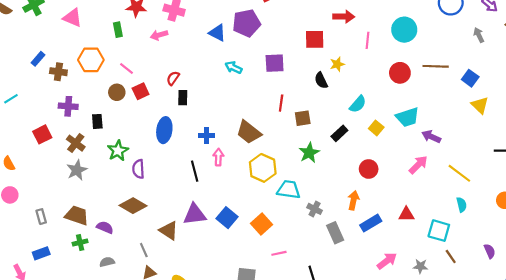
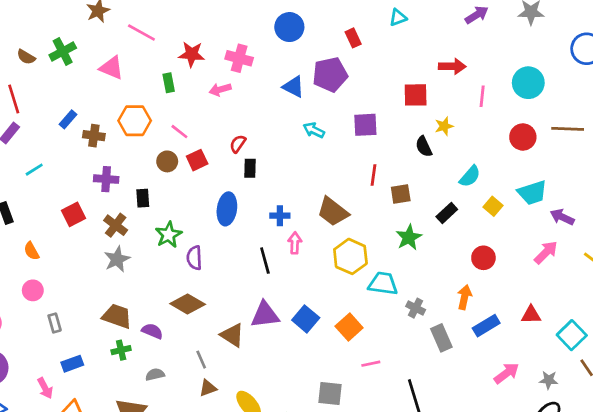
gray rectangle: (41, 217) -> (55, 323), moved
cyan square: (439, 231) -> (572, 335), turned 30

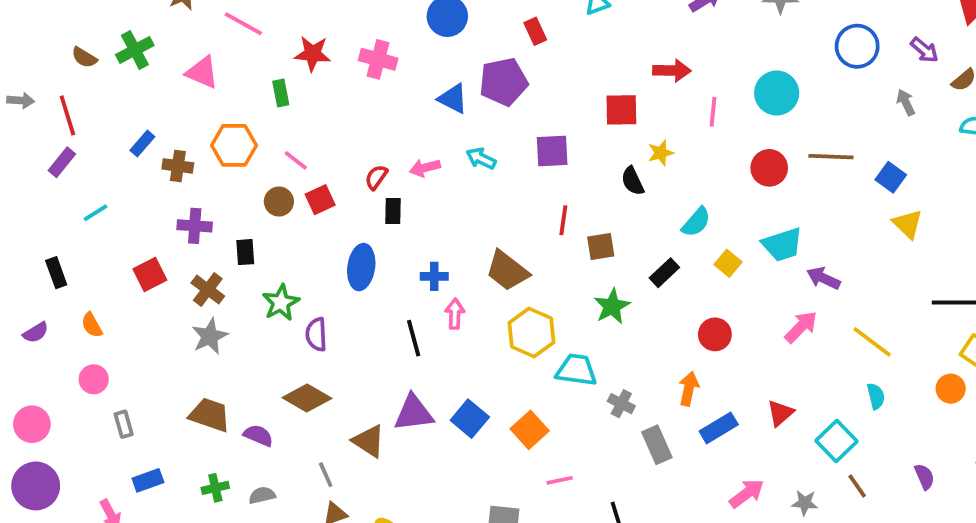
pink arrow: (220, 89) -> (425, 168), moved
red triangle: (531, 315) -> (780, 413), turned -40
green cross: (121, 350) -> (215, 488), moved

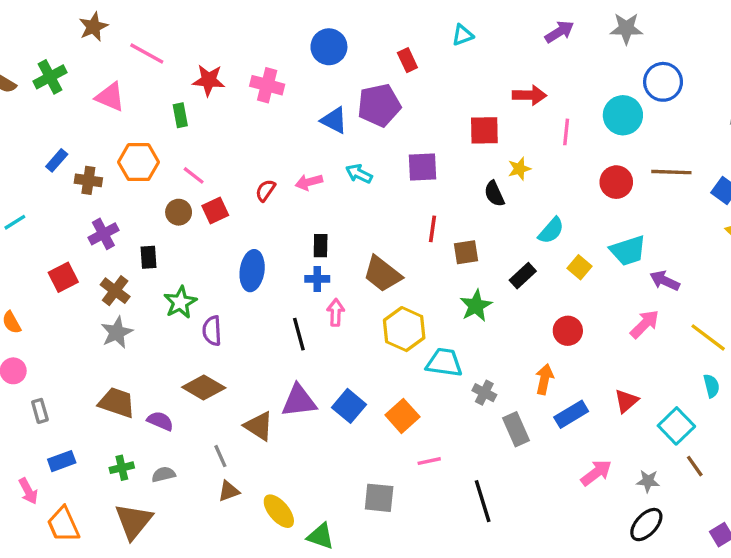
blue circle: (857, 46) -> (663, 82), moved
black rectangle: (393, 211) -> (321, 246), moved
purple cross: (195, 226) -> (103, 234), turned -32

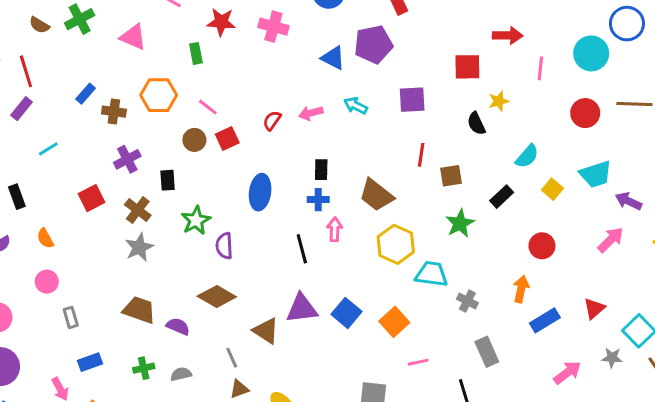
gray rectangle: (516, 429) -> (487, 352), moved
gray star: (648, 481) -> (612, 358), moved

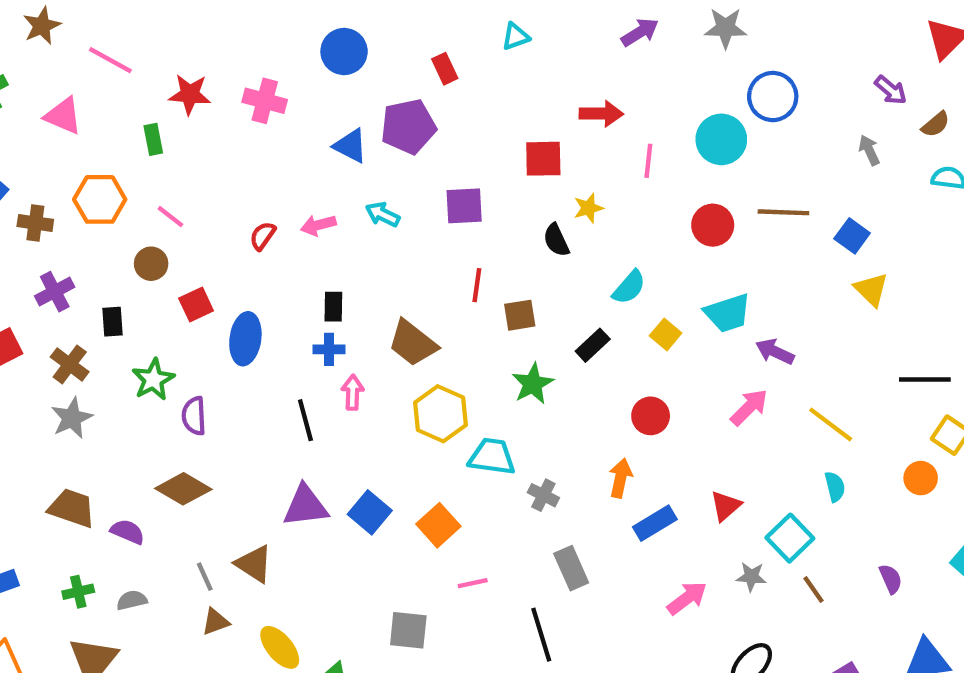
red square: (227, 138) -> (196, 304), moved
brown triangle: (266, 331) -> (254, 564), moved

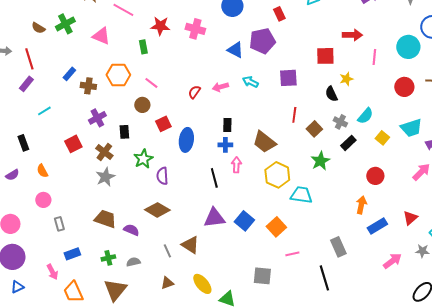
brown square: (520, 315) -> (314, 129), turned -35
gray cross: (543, 495) -> (340, 122), moved
brown triangle: (215, 622) -> (167, 283), moved

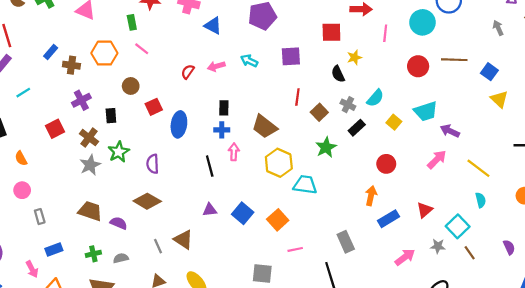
blue triangle: (235, 50) -> (213, 26), moved
pink line: (151, 83) -> (142, 49), moved
green star: (143, 159) -> (119, 152), moved
purple triangle: (214, 218) -> (210, 210), size x0.6

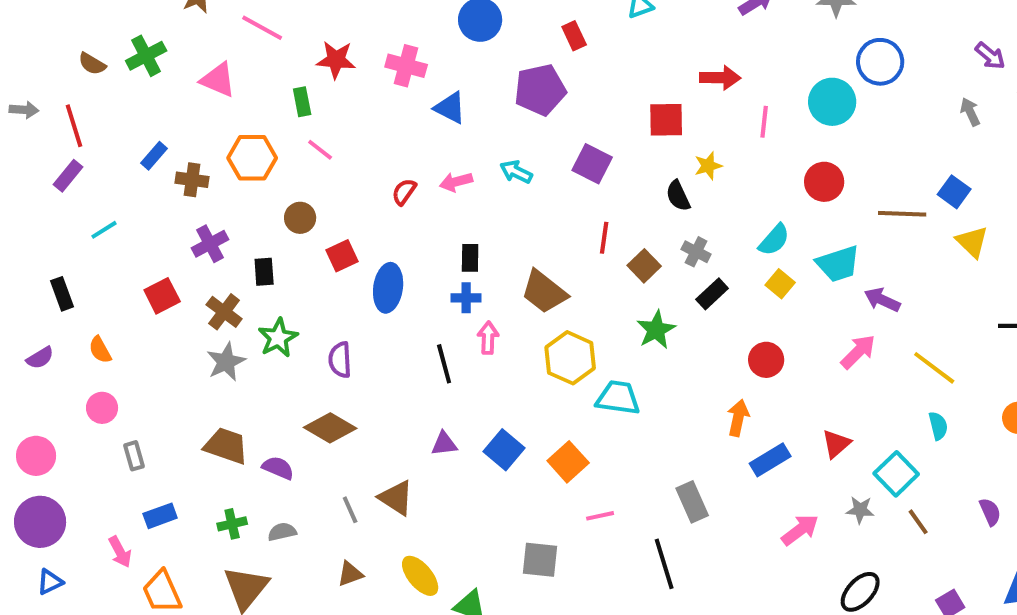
purple square: (291, 56) -> (592, 164), turned 30
brown line: (454, 60) -> (902, 214), moved
cyan semicircle: (375, 98) -> (774, 240), moved

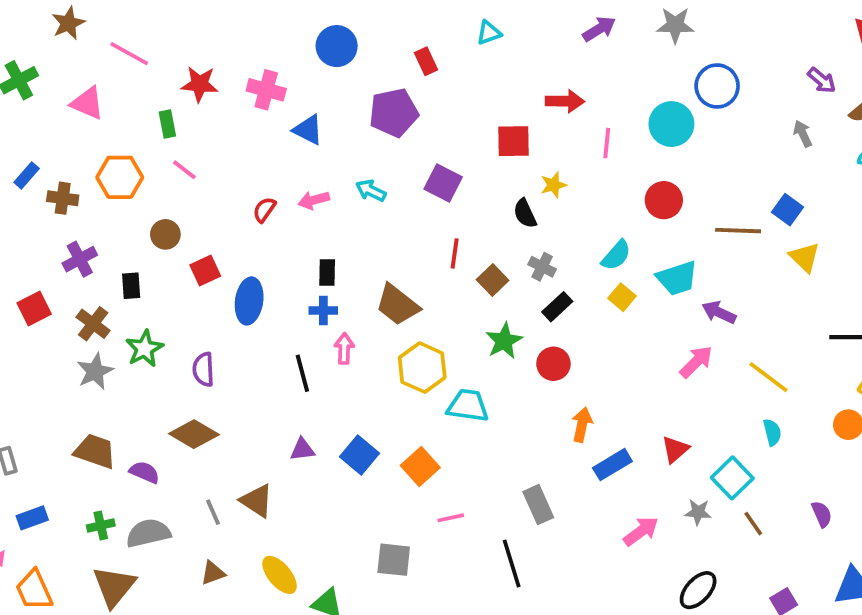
red circle: (766, 360) -> (553, 364), moved
gray semicircle: (282, 532) -> (148, 533), size x1.6

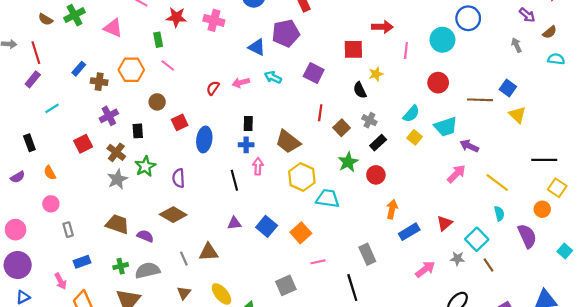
blue triangle: (308, 130) -> (257, 47), moved
brown triangle: (257, 501) -> (209, 252), turned -36
purple semicircle: (822, 514) -> (527, 236), moved, size x1.6
gray square: (394, 560) -> (286, 285), turned -30
brown triangle: (213, 573) -> (184, 293), turned -32

